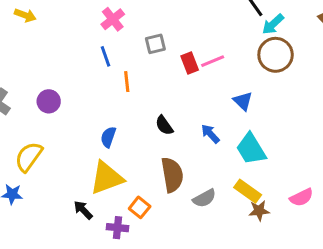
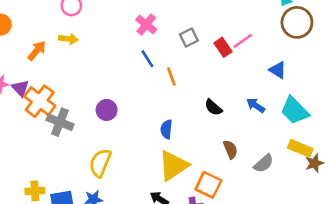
brown semicircle: (172, 175) -> (230, 149), size x0.6
orange square: (140, 207) -> (208, 185), size x1.4

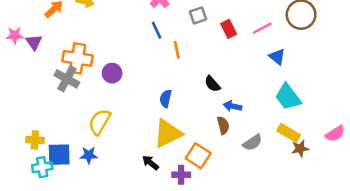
pink line: (243, 41) -> (262, 28), moved
orange cross: (40, 101) -> (78, 58), moved, turned -36
blue arrow: (256, 105) -> (233, 106), moved, turned -30

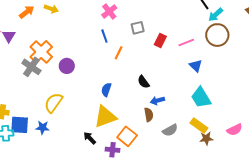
red rectangle: (229, 29) -> (160, 41), turned 48
orange line: (177, 50) -> (119, 53), turned 32
orange cross: (78, 58) -> (41, 52), turned 30
blue arrow: (233, 106) -> (157, 101), turned -32

